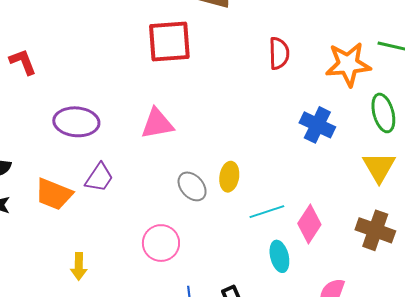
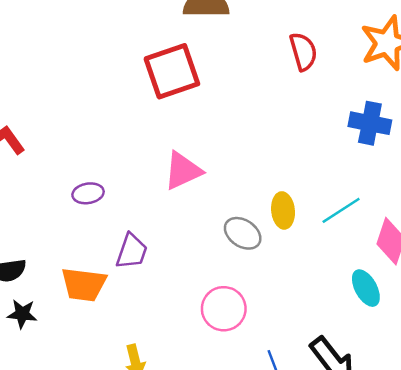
purple ellipse: (76, 122) -> (88, 193), size x0.6
cyan line: (267, 212) -> (341, 210), moved

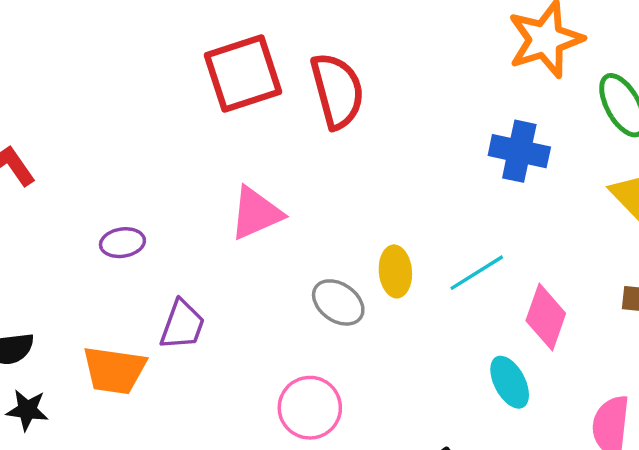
red semicircle: (303, 52) -> (337, 91), moved, size x1.4

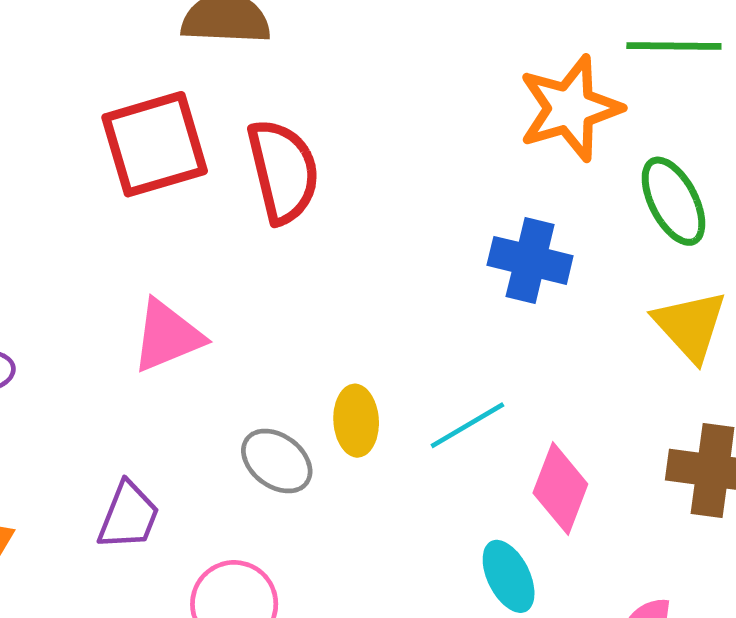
purple trapezoid: (182, 325) -> (129, 516), moved

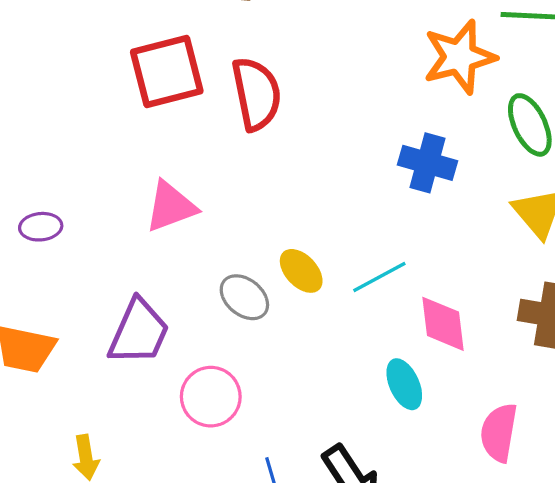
yellow ellipse: (356, 421) -> (301, 271), turned -42
pink diamond: (560, 488) -> (443, 324), turned -30
purple trapezoid: (129, 516) -> (139, 332), size x1.4

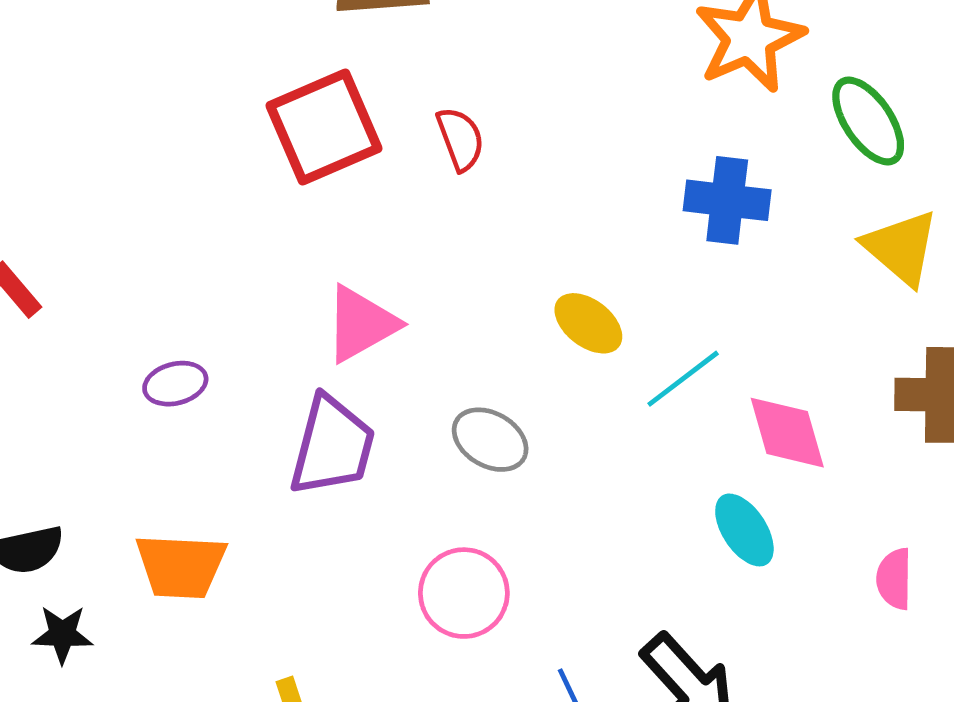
red semicircle: (256, 94) -> (460, 139), size x0.6
yellow ellipse: (301, 271) -> (588, 323), moved
purple trapezoid: (139, 332) -> (332, 446), moved
pink semicircle: (499, 433) -> (894, 579), size x0.7

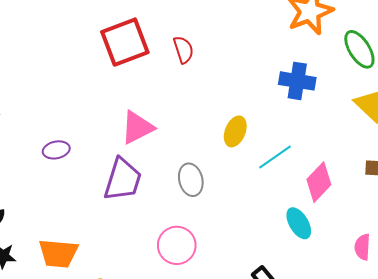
yellow ellipse: (588, 323) -> (235, 131), turned 72
pink diamond: (787, 433) -> (319, 182), turned 57
gray ellipse: (490, 440) -> (191, 180), turned 44
orange trapezoid: (181, 566) -> (58, 253), moved

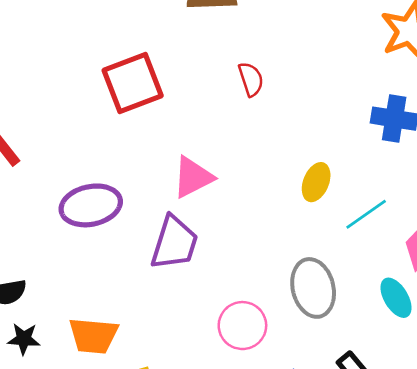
red square: (125, 42) -> (133, 83), moved
purple ellipse: (56, 150) -> (91, 205), size x1.8
gray ellipse: (191, 180) -> (313, 288), moved, size x1.4

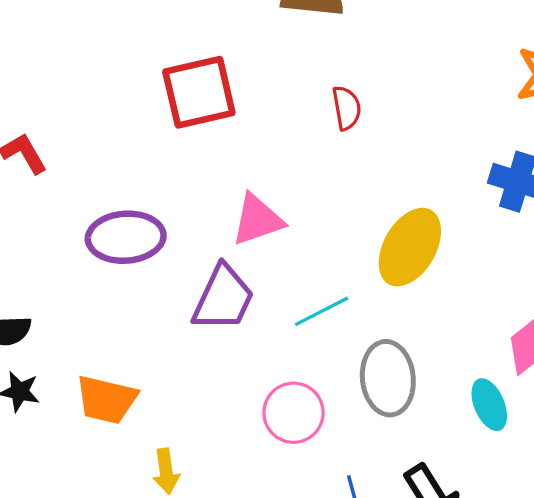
yellow ellipse: (316, 182) -> (410, 247), size x1.6
cyan line: (366, 214) -> (322, 311), moved

